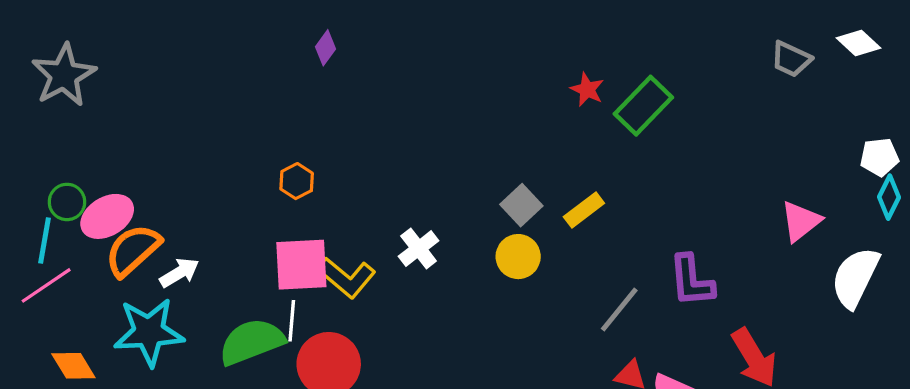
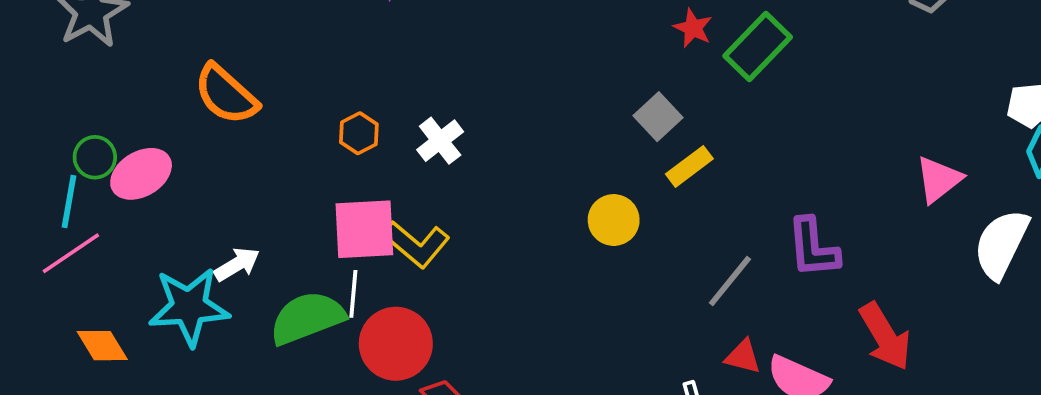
gray square: (521, 205) -> (658, 117), moved
white cross: (419, 249) -> (440, 141), moved
orange semicircle: (133, 250) -> (226, 94), moved, turned -96
white arrow: (179, 273) -> (237, 264), moved

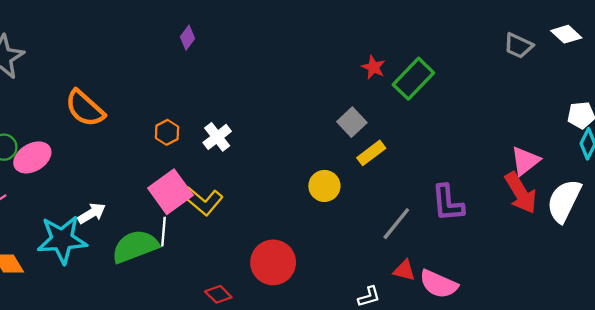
pink square: (364, 229) -> (170, 192), turned -33
red arrow: (885, 336) -> (521, 193), moved
red circle: (396, 344) -> (273, 262), moved

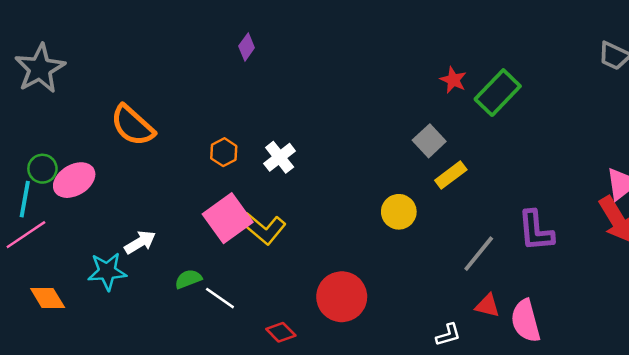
white line: (164, 232) -> (220, 298), moved, turned -60
cyan star: (62, 240) -> (107, 271), size x0.7
green semicircle: (135, 246) -> (188, 279), size x0.5
pink semicircle: (439, 284) -> (526, 321), turned 51

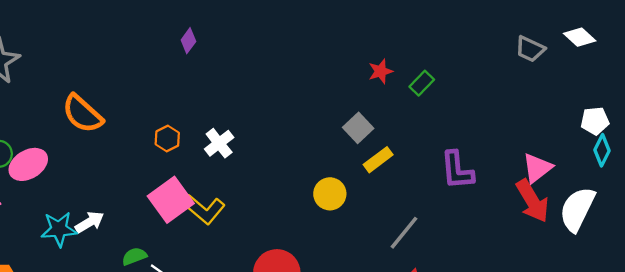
red star: (453, 80) -> (380, 71), turned 30
green rectangle: (498, 93) -> (422, 83), size x0.6
purple L-shape: (536, 231) -> (457, 170), moved
cyan star: (107, 271) -> (59, 229), moved

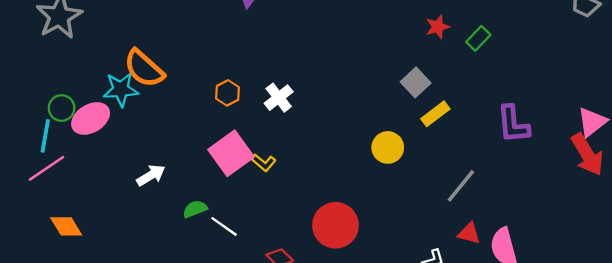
yellow L-shape: (204, 209) -> (264, 163), size x0.6
cyan star: (59, 229) -> (121, 89), moved

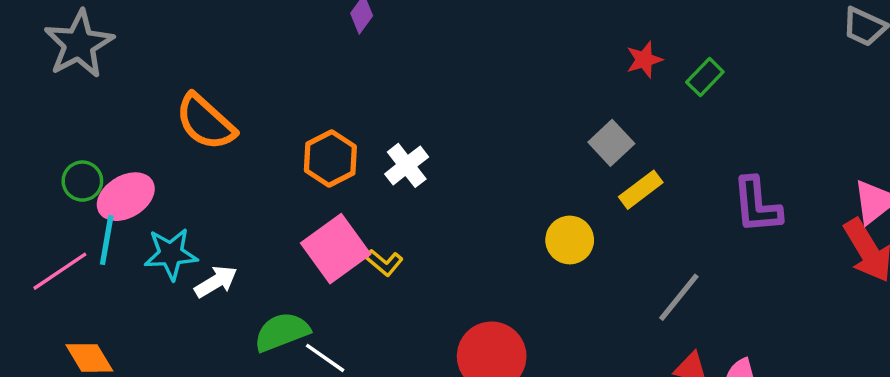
cyan star: (121, 89) -> (171, 254), moved
orange hexagon: (228, 93) -> (330, 159), size x1.4
cyan line: (45, 136) -> (107, 240), moved
green semicircle: (195, 209) -> (282, 332), size x1.5

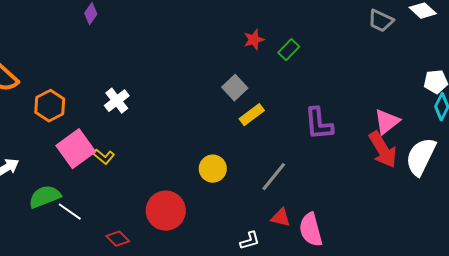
orange hexagon: (330, 159) -> (50, 106), moved
yellow circle: (570, 240) -> (213, 169), moved

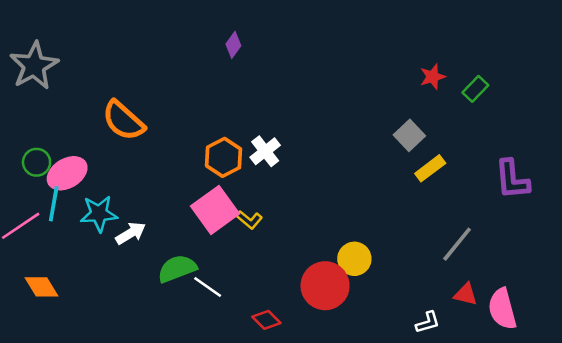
orange hexagon: (50, 106) -> (224, 157), moved
yellow circle: (213, 169) -> (354, 259), moved

